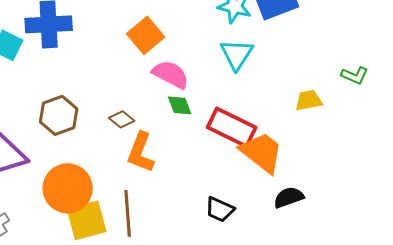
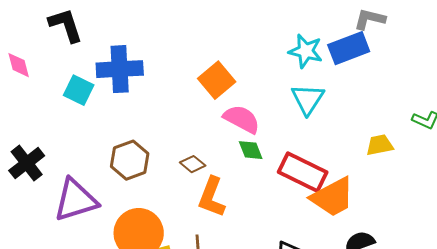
orange trapezoid: (262, 152) -> (333, 197), turned 114

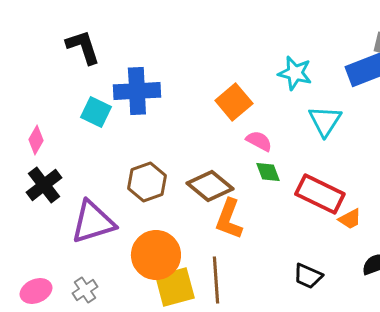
cyan star: (306, 51) -> (295, 73), moved
pink diamond: (19, 65) -> (36, 140), moved, turned 44
pink semicircle: (242, 119) -> (259, 141), size x0.7
brown diamond: (193, 164) -> (210, 186), size x1.8
orange trapezoid: (333, 197) -> (350, 219), size x0.5

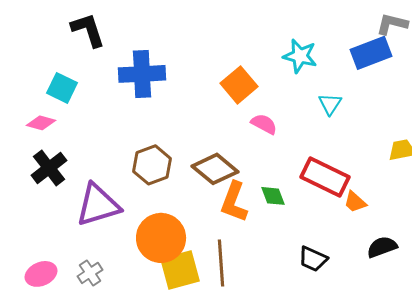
cyan square: (96, 112) -> (62, 88), moved
cyan triangle: (325, 121) -> (330, 104), size x0.7
pink diamond: (36, 140) -> (41, 123), turned 76
green diamond: (268, 172) -> (273, 196), moved
orange trapezoid: (350, 219) -> (355, 202), turned 70

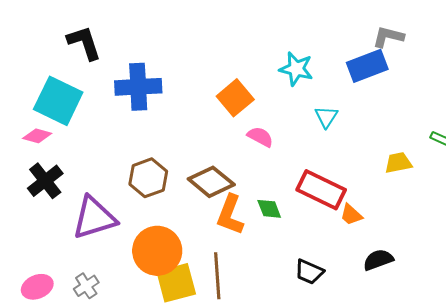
cyan square: (62, 88) -> (58, 101), size x1.6

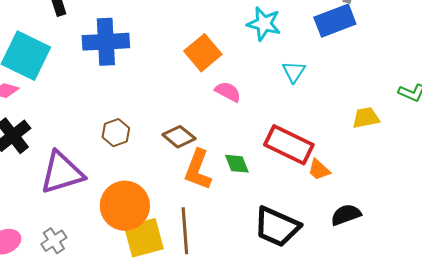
brown hexagon: (148, 178) -> (116, 133), size x0.7
brown diamond: (211, 182) -> (179, 137), size x0.7
black trapezoid: (309, 272) -> (277, 227), size x1.6

